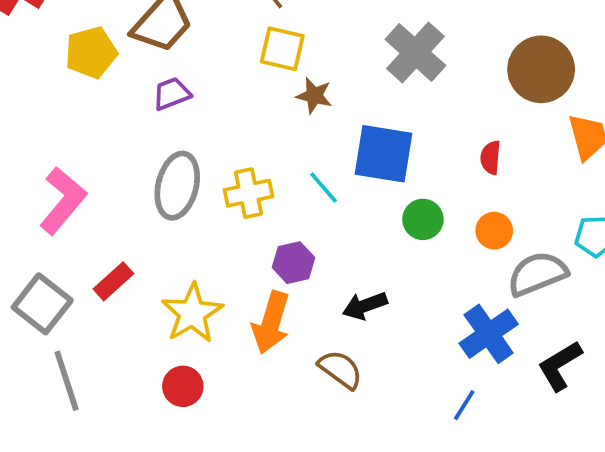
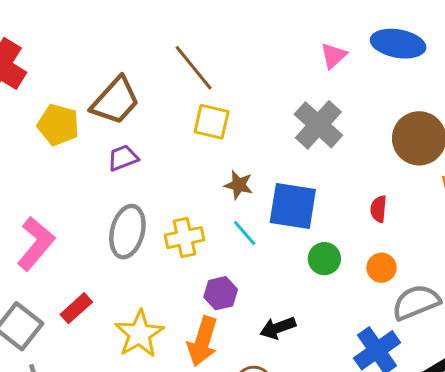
yellow pentagon: (91, 52) -> (58, 125), turned 30
brown star: (314, 96) -> (239, 185), moved

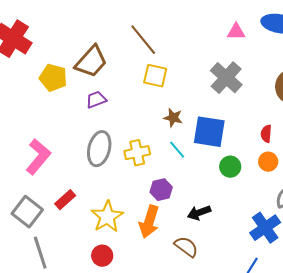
pink triangle: (333, 56) -> (236, 32), turned 42
orange circle: (382, 268) -> (268, 162), moved

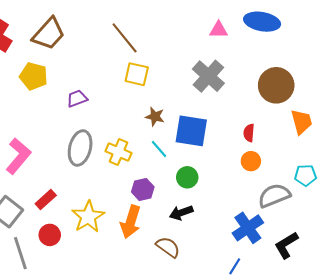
brown trapezoid: (91, 62) -> (49, 34), moved
yellow cross: (137, 153) -> (118, 152), turned 35
green circle: (230, 167) -> (187, 177), moved
red circle: (102, 256) -> (50, 235), moved

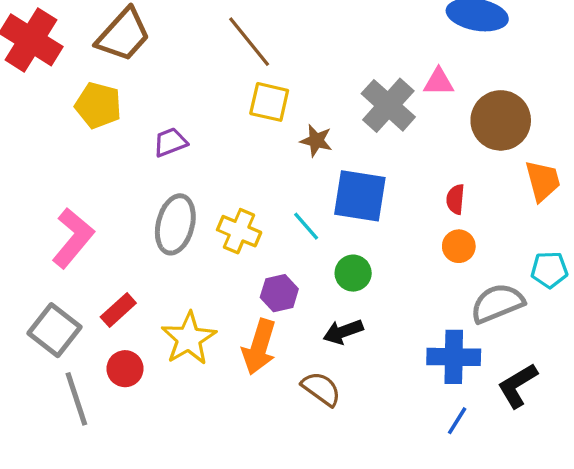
pink triangle: (219, 30) -> (439, 82), moved
brown star: (155, 117) -> (316, 141), moved
blue cross: (248, 228) -> (454, 357), turned 36
blue line: (235, 266) -> (457, 421), moved

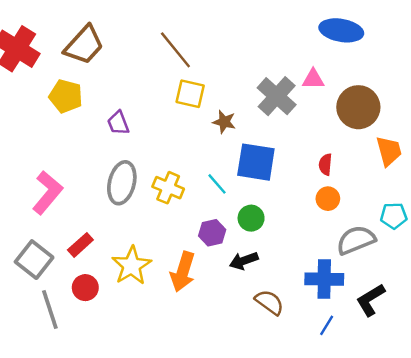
purple trapezoid: (170, 142) -> (118, 123), turned -90
purple hexagon: (279, 293) -> (212, 233), moved
brown semicircle: (321, 389) -> (269, 302), moved

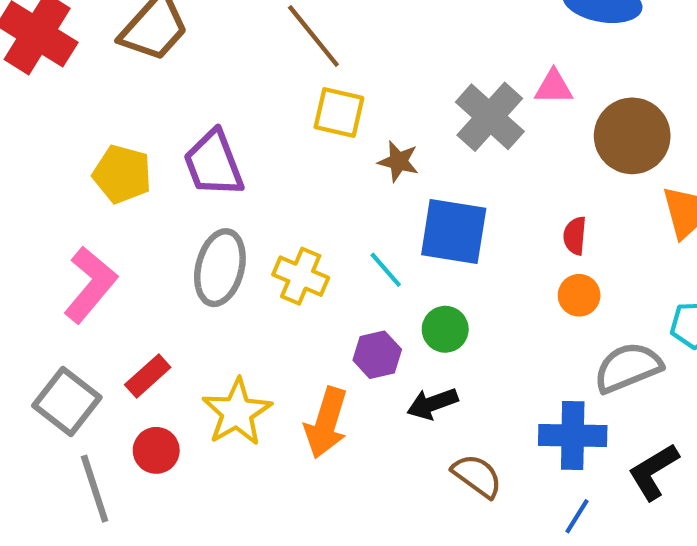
yellow pentagon: (66, 96) -> (122, 174), moved
purple trapezoid: (118, 123) -> (214, 163), size x1.6

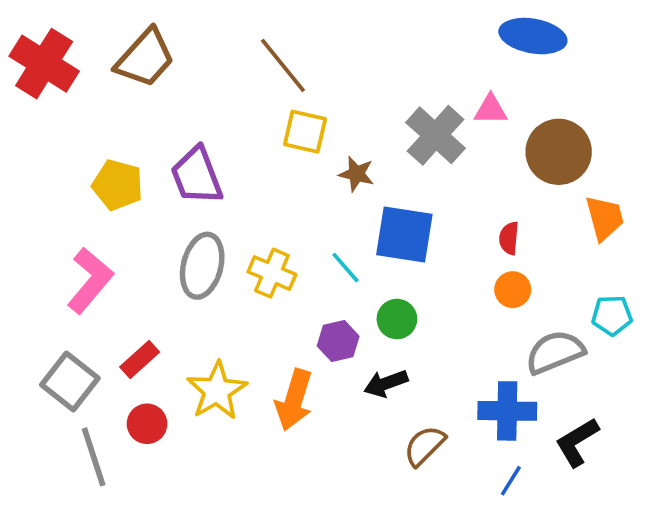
brown semicircle: (477, 476) -> (424, 446), turned -81

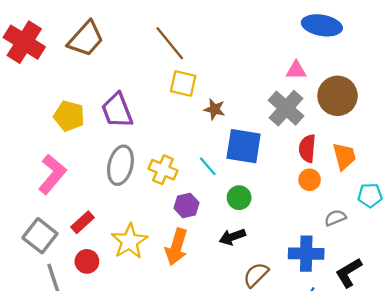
gray cross: (436, 135) -> (286, 108), moved
orange trapezoid: (605, 218) -> (344, 156), moved
red semicircle: (509, 238) -> (307, 148), size x1.4
purple hexagon: (338, 341) -> (186, 205), moved
gray semicircle: (555, 352) -> (335, 218), size x0.6

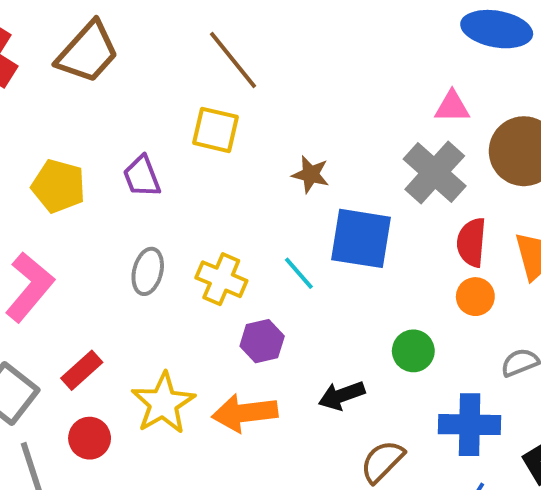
yellow square: (183, 84) -> (216, 130), moved
purple trapezoid: (117, 110) -> (142, 176), size x0.7
gray ellipse: (120, 165) -> (148, 271), size x0.7
green circle: (239, 198) -> (413, 351), moved
orange arrow: (176, 247) -> (245, 413), turned 66

